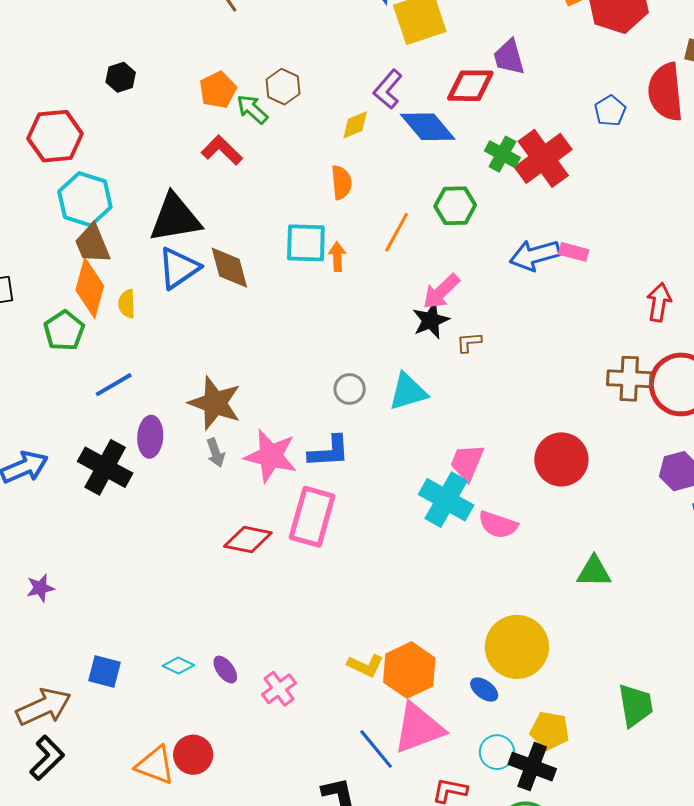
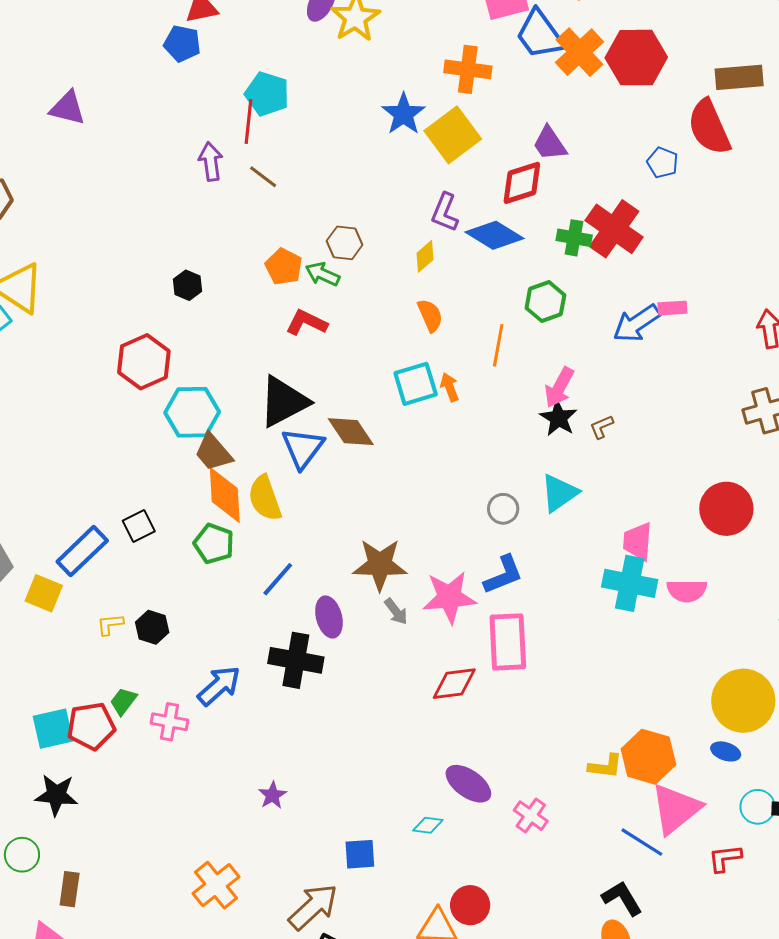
yellow semicircle: (127, 304) -> (265, 498), size x1.6
purple ellipse: (225, 670) -> (468, 784), moved, size x1.6

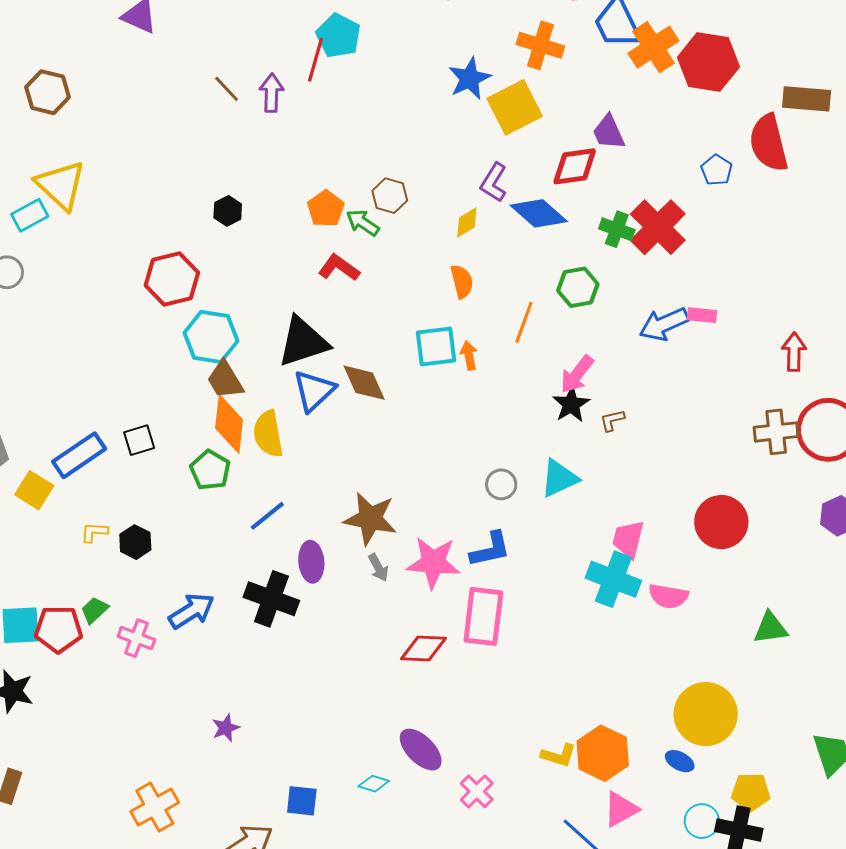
brown line: (263, 177) -> (227, 89), moved
pink triangle: (676, 809) -> (621, 809), size x0.7

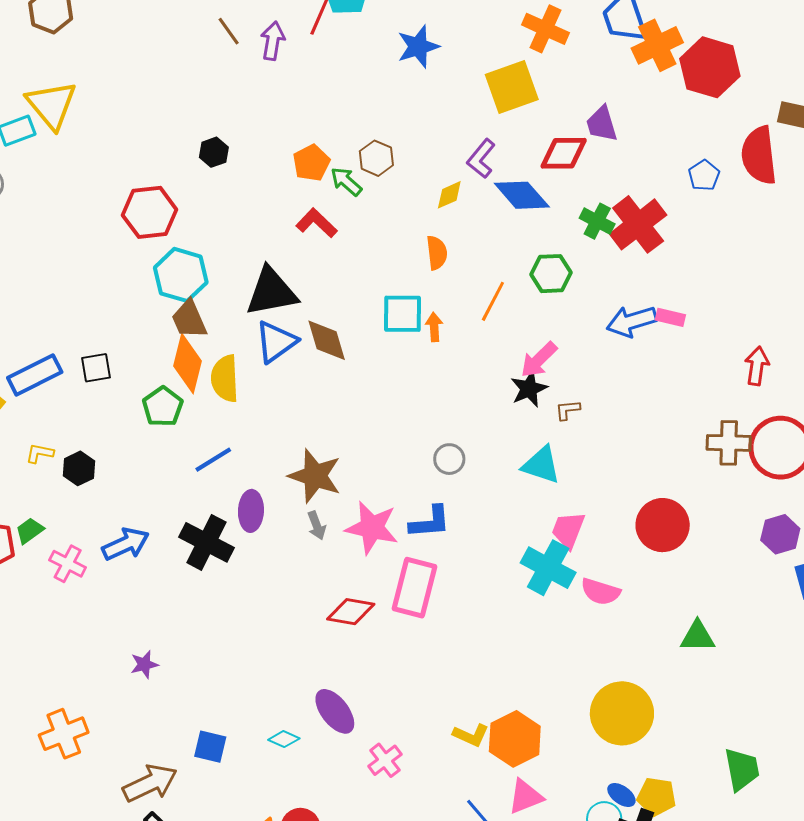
blue star: (470, 78) -> (418, 47), moved
cyan triangle: (559, 478) -> (541, 465), moved, turned 36
blue ellipse: (680, 761) -> (621, 795), moved

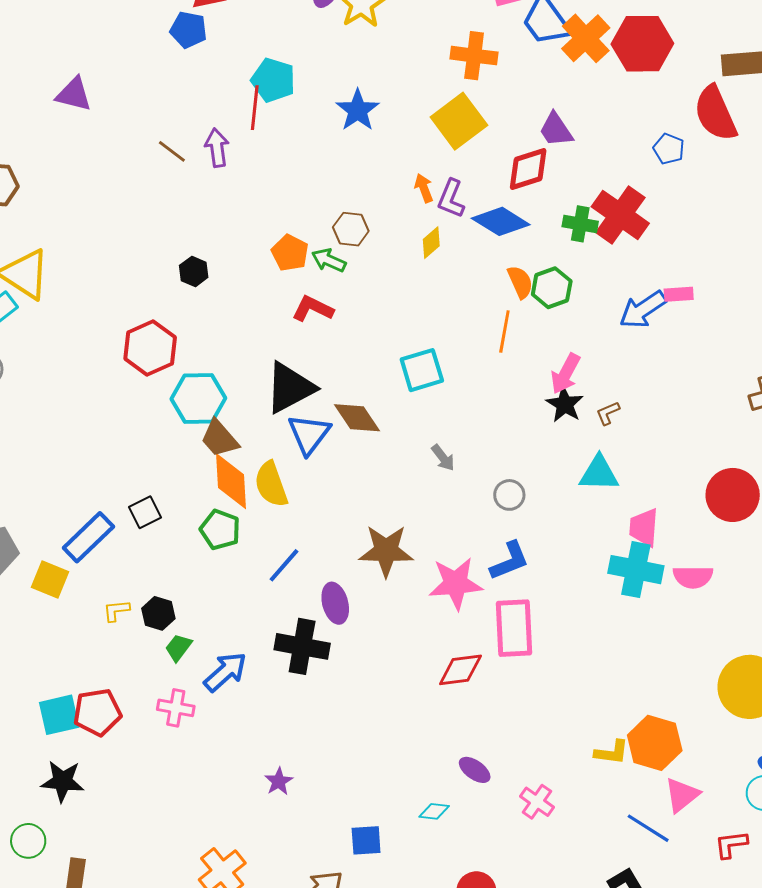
orange semicircle: (437, 253) -> (520, 282), moved
orange arrow: (434, 327) -> (424, 188), moved
gray arrow: (317, 526) -> (443, 458), moved
green trapezoid: (30, 531) -> (178, 648), moved
purple ellipse: (335, 711) -> (475, 770), size x0.7

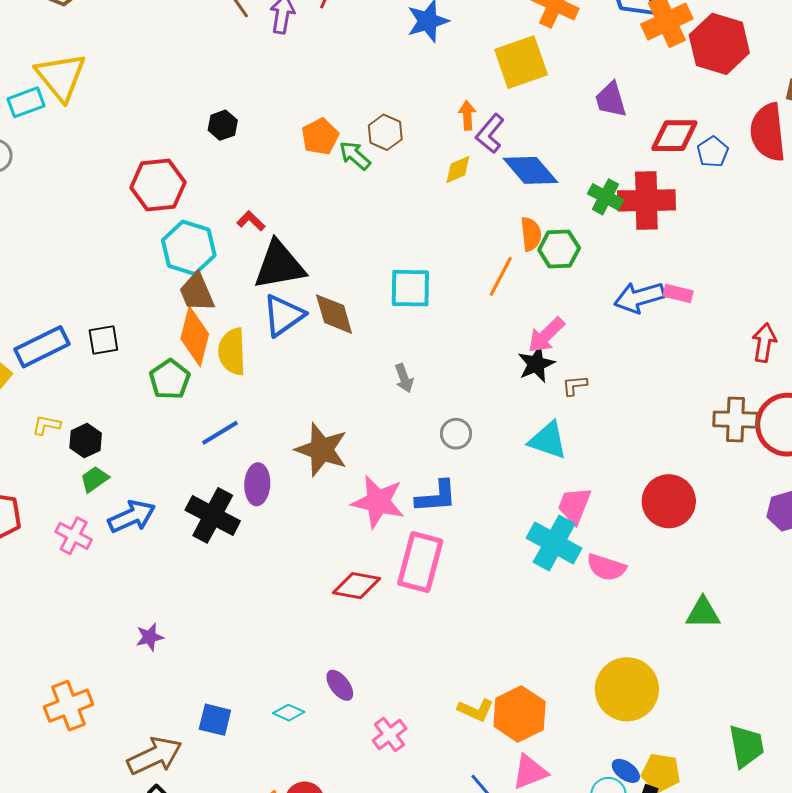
red diamond: (528, 169) -> (674, 136), moved
red cross: (620, 215) -> (646, 200), turned 36
red L-shape: (313, 309) -> (251, 221), moved, size x0.7

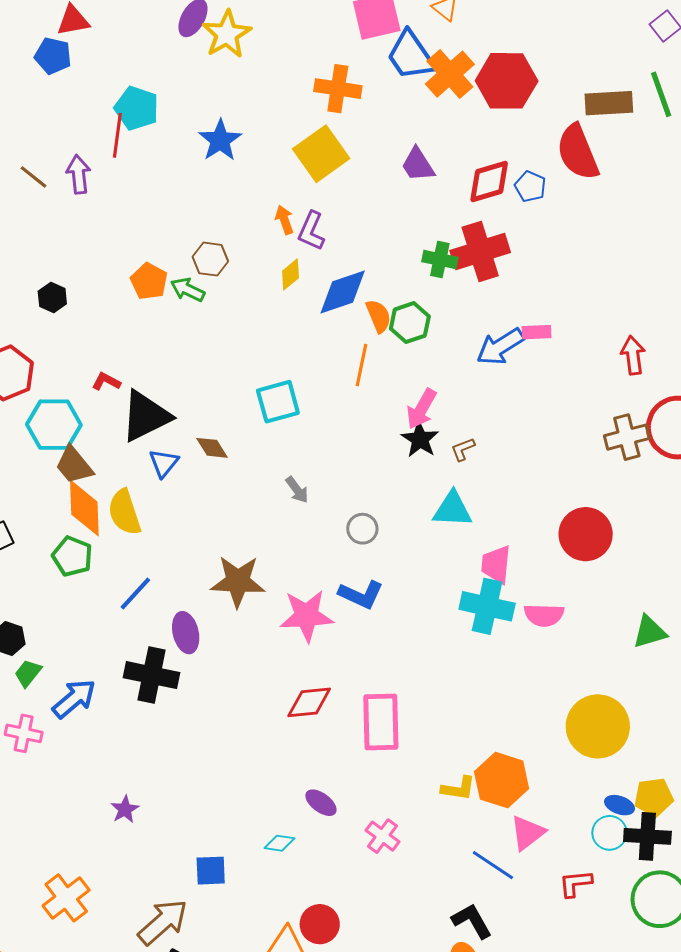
blue diamond: (530, 170) -> (343, 292), moved, turned -52
brown diamond: (334, 314) -> (212, 448), size x0.7
blue triangle: (283, 315) -> (164, 463), size x0.7
blue L-shape: (436, 497) -> (361, 595), turned 45
pink rectangle: (420, 562) -> (381, 722), moved

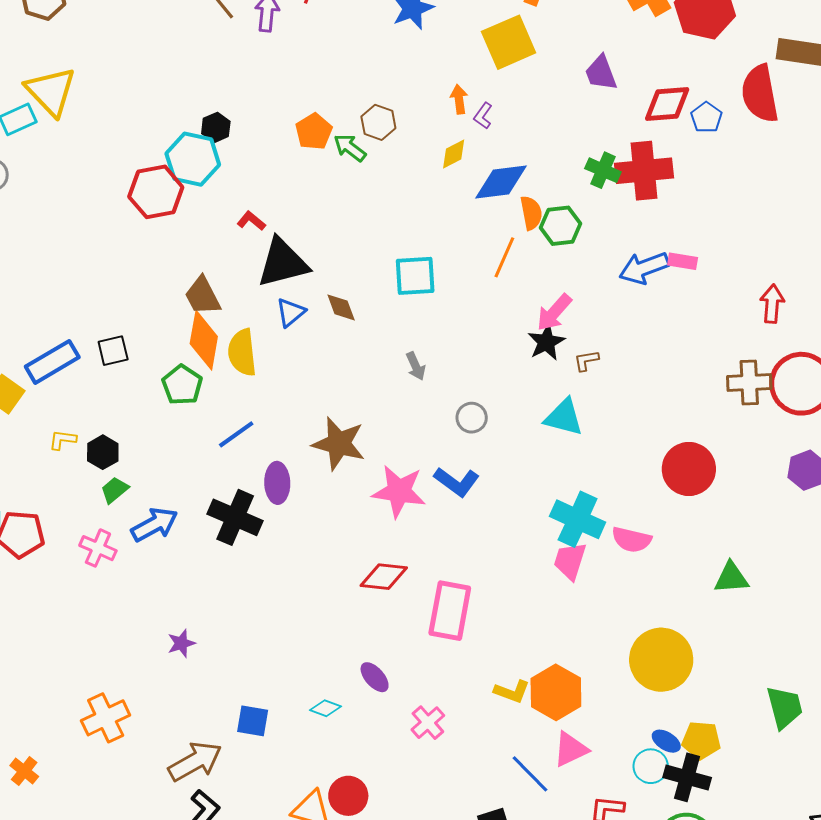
purple L-shape: (311, 231) -> (483, 116), size x0.7
cyan hexagon: (54, 425) -> (193, 159), moved
pink trapezoid: (496, 565) -> (570, 561), moved

